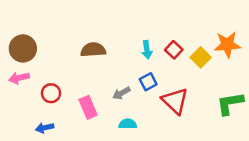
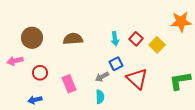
orange star: (227, 45) -> (181, 22), moved
brown circle: (23, 48) -> (32, 38), moved
gray arrow: (121, 93) -> (102, 77), moved
cyan semicircle: (128, 124) -> (100, 97), turned 88

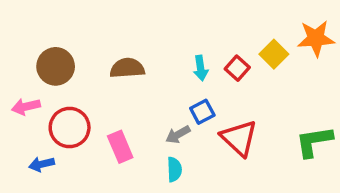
yellow square: (157, 45) -> (274, 54), moved
red circle: (40, 73) -> (70, 128), size x1.5
blue arrow: (35, 100) -> (42, 164), moved

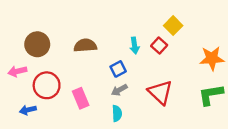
orange star: (316, 38) -> (212, 58), moved
yellow square: (274, 54) -> (173, 26), moved
blue square: (202, 112) -> (118, 69), moved

